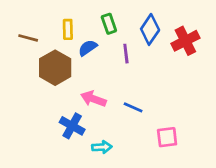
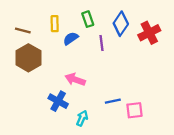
brown hexagon: (55, 68) -> (28, 58), moved
blue line: (133, 107) -> (113, 101), moved, turned -35
cyan arrow: (102, 147) -> (82, 118), turned -63

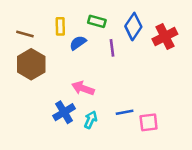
green rectangle: (88, 19) -> (97, 21), turned -56
blue cross: (58, 101) -> (64, 112), turned 30
cyan arrow: (82, 118) -> (91, 120), moved

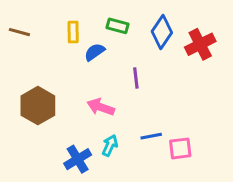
brown line: (25, 34) -> (19, 32), moved
purple line: (112, 48) -> (136, 78), moved
brown hexagon: (31, 64) -> (38, 106), moved
blue cross: (64, 112) -> (78, 159), moved

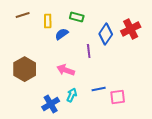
brown line: (19, 32) -> (23, 15), moved, turned -32
blue diamond: (162, 32) -> (106, 34), moved

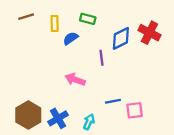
red cross: (131, 29) -> (149, 33), turned -36
blue diamond: (106, 34) -> (121, 38), turned 30
brown hexagon: (25, 69) -> (28, 115), moved
cyan arrow: (72, 95) -> (89, 122), moved

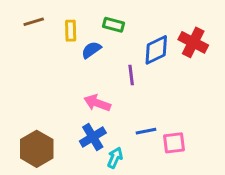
blue cross: (58, 118) -> (93, 137), moved

